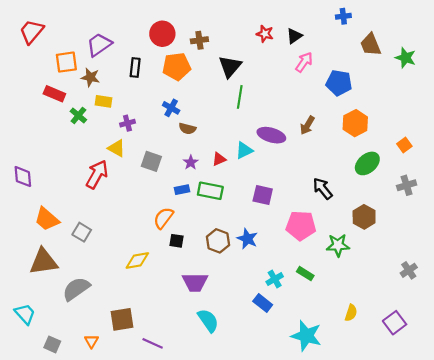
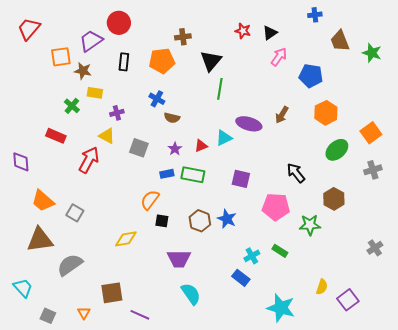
red circle: (162, 34) -> (119, 23), moved
red rectangle: (54, 94) -> (56, 136), moved
orange square: (404, 145) -> (371, 133), size x1.5
purple square: (395, 323) -> (348, 300), moved

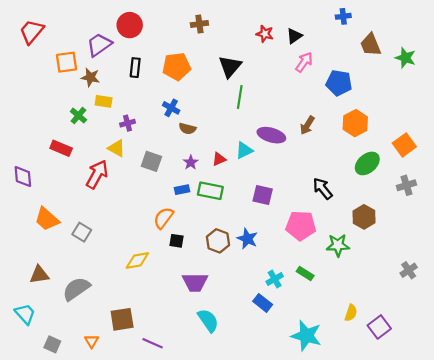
brown cross: (183, 37) -> (199, 24), moved
brown triangle: (40, 240) -> (39, 275), moved, size x0.7

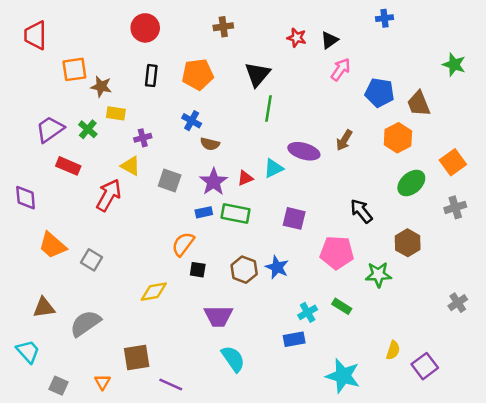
red trapezoid: (32, 32) -> (35, 35), turned -40
purple trapezoid: (99, 45) -> (50, 129), moved
brown trapezoid: (371, 45) -> (419, 104), moved
purple star: (191, 162) -> (214, 182), size x1.6
blue rectangle: (263, 303) -> (294, 339), turned -48

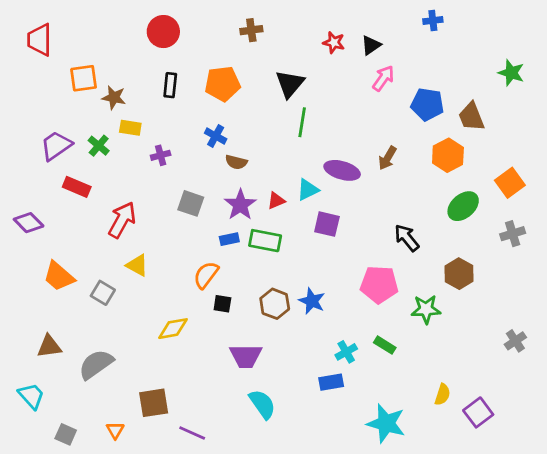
yellow triangle: (131, 166) -> (137, 265), moved
purple diamond: (26, 198) -> (29, 223), turned -40
purple square: (294, 218) -> (327, 224), moved

